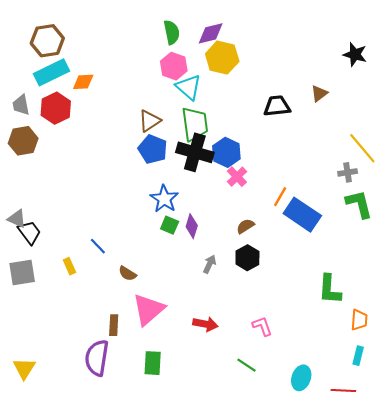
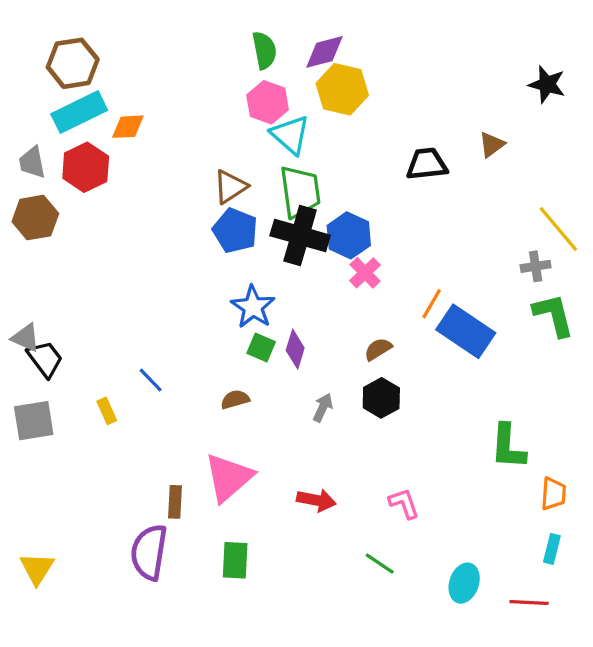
brown semicircle: (127, 274) -> (235, 400), moved, turned 132

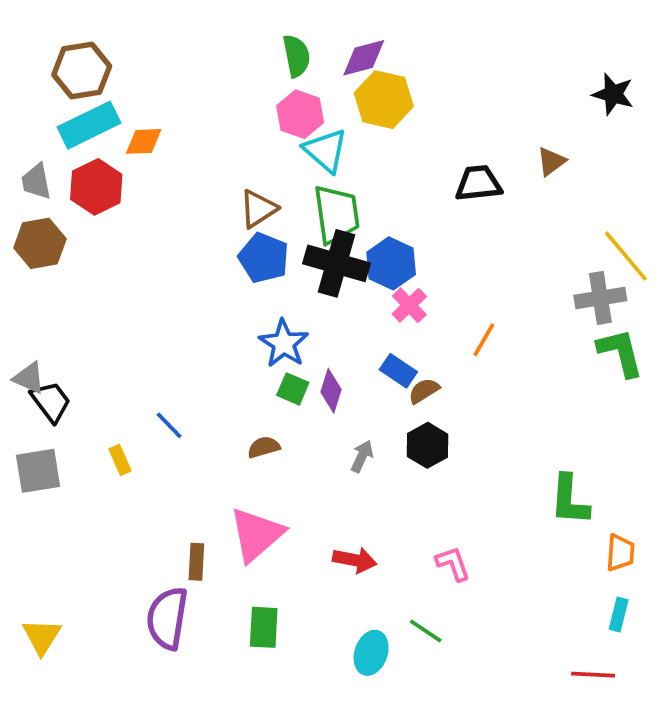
gray cross: (536, 266) -> (600, 298), size x1.5
blue rectangle: (466, 331) -> (398, 371), moved, size x0.6
cyan ellipse: (464, 583) -> (371, 653), moved

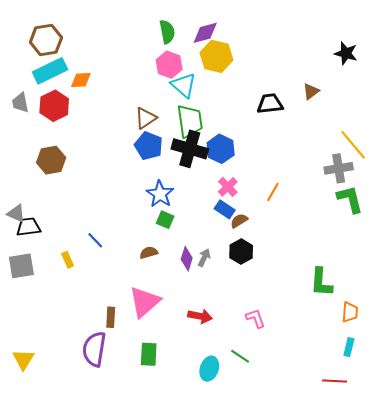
brown hexagon: (40, 243) -> (51, 160), moved
pink cross: (409, 305) -> (228, 187), moved
purple diamond: (331, 391) -> (187, 259), moved
black trapezoid: (51, 402) -> (29, 227), turned -60

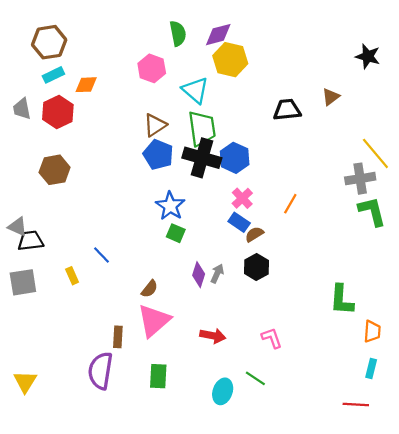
pink hexagon: (169, 65) -> (152, 68), moved
cyan rectangle: (50, 71) -> (53, 75), size x0.6
brown semicircle: (149, 253) -> (150, 289), moved, turned 144

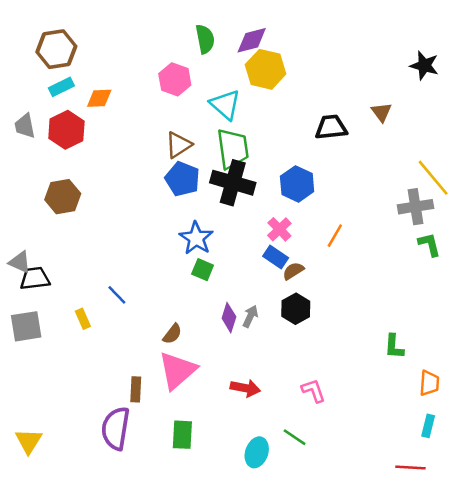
brown triangle: (331, 97) -> (381, 112), turned -30
blue hexagon: (235, 158) -> (297, 184), moved
green L-shape: (372, 211) -> (429, 244), size x0.7
green L-shape: (342, 300) -> (394, 347), size x0.7

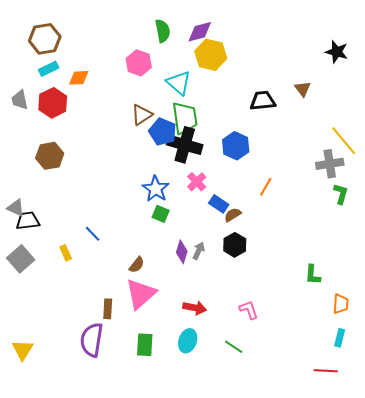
blue pentagon: (182, 179) -> (163, 132), moved
pink cross: (279, 229) -> (197, 182), moved
green L-shape: (429, 244) -> (341, 194), turned 30
gray square: (26, 326) -> (21, 259), turned -32
cyan ellipse: (257, 452) -> (188, 341), moved

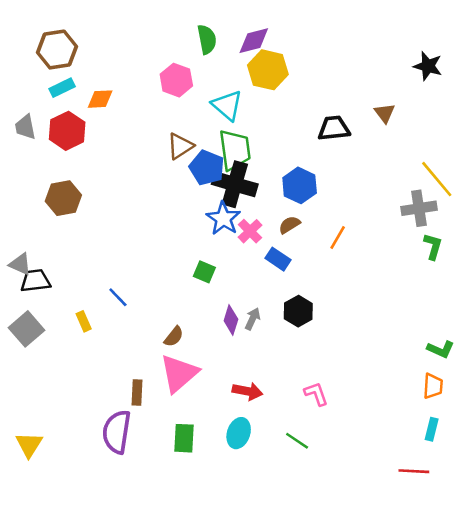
blue star: (156, 189) -> (223, 218), moved
brown semicircle: (233, 215) -> (289, 225), moved
green L-shape: (313, 275) -> (441, 349), moved, turned -70

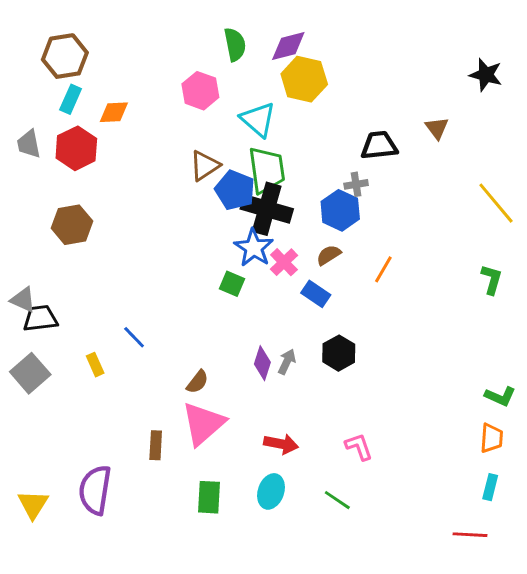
cyan rectangle: (62, 88) -> (71, 99), turned -40
gray cross: (419, 208) -> (356, 184), moved, size x0.6
green square: (204, 272) -> (232, 284), moved
purple semicircle: (117, 432) -> (95, 490), moved

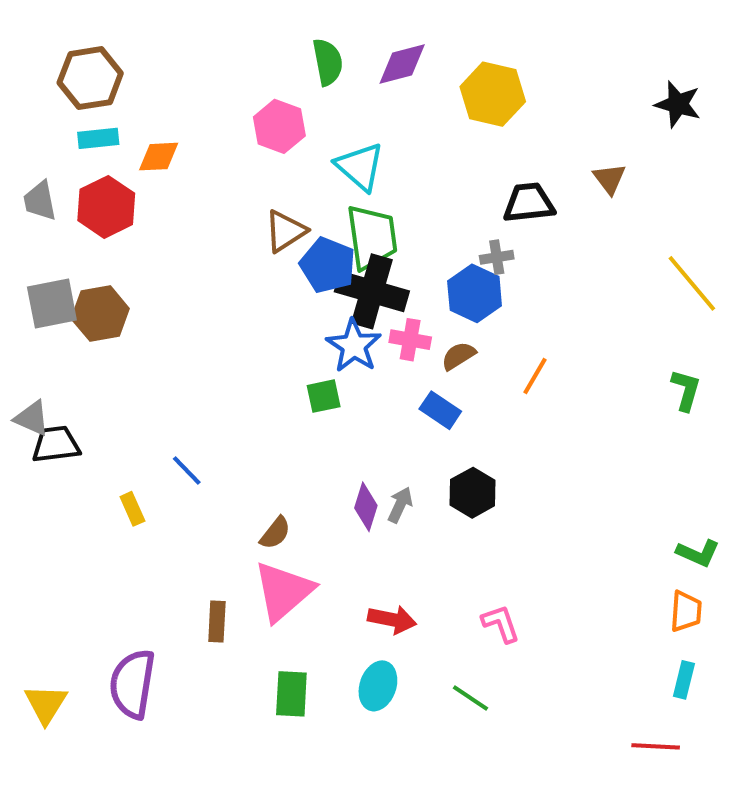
yellow hexagon: (304, 79) -> (493, 94), moved
cyan rectangle: (71, 99) -> (98, 138), turned 60
pink cross: (284, 262) -> (410, 340), moved, turned -36
green square: (232, 284) -> (324, 396), turned -35
gray square: (30, 373) -> (52, 303), moved, turned 30

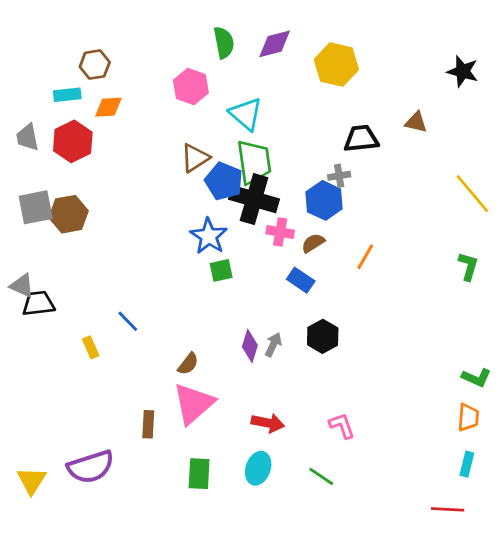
brown hexagon: (90, 78) -> (95, 65), moved, size x0.7
brown triangle: (609, 179) -> (416, 122), turned -40
blue star: (354, 346) -> (209, 236), moved
purple semicircle: (132, 684) -> (91, 467), turned -117

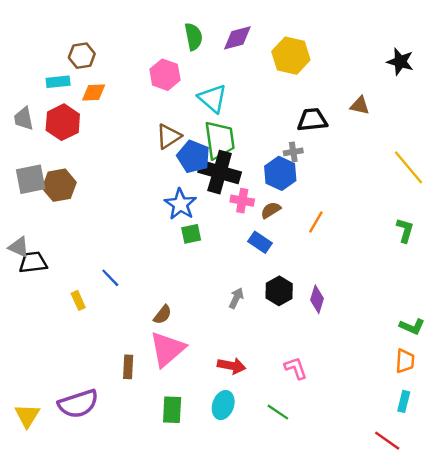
purple diamond: (250, 346) -> (317, 299), moved
red line: (448, 509) -> (387, 441), turned 32

